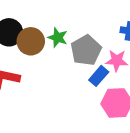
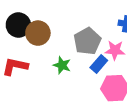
green star: (58, 37) -> (62, 65), moved

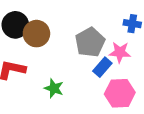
green star: (62, 65) -> (54, 88), moved

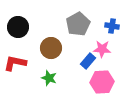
brown circle: (36, 34) -> (51, 48), moved
gray pentagon: (90, 42) -> (78, 24), moved

